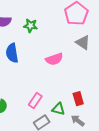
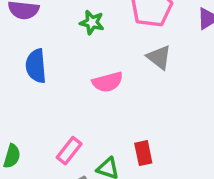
green star: (31, 26) -> (92, 22), moved

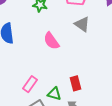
pink semicircle: (108, 82) -> (51, 41), turned 72

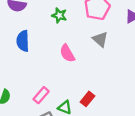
red rectangle: (75, 83) -> (88, 99), turned 48

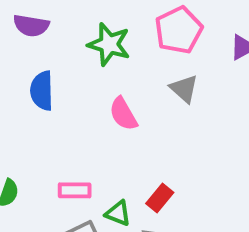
green star: (59, 15) -> (109, 44), size x1.5
pink rectangle: (41, 95) -> (75, 190), turned 49

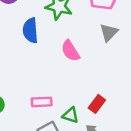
gray triangle: (184, 89) -> (109, 33), turned 36
blue semicircle: (42, 91) -> (30, 30), moved

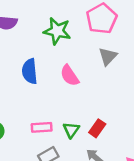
blue semicircle: (30, 30) -> (30, 71), moved
green triangle: (70, 115) -> (71, 130), moved, turned 48

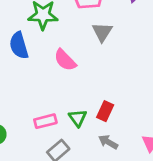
blue semicircle: (30, 71) -> (19, 45), moved

